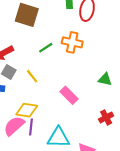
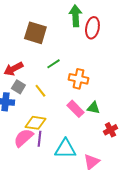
orange cross: (72, 42) -> (78, 79), moved
green triangle: (105, 79) -> (93, 108), moved

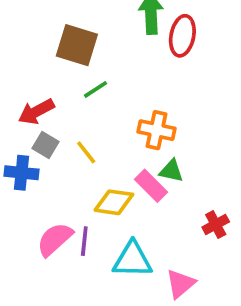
green line: (53, 64) -> (95, 89), moved
green triangle: (93, 108) -> (171, 171), moved
yellow diamond: (35, 123) -> (114, 202), moved

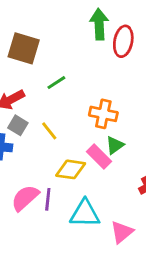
brown square: (77, 45) -> (24, 48), moved
green triangle: (171, 171) -> (115, 145), turned -48

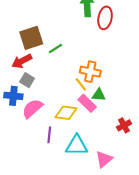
brown square: (24, 48) -> (31, 38), moved, turned -35
yellow line: (49, 131) -> (81, 84), moved
green triangle: (115, 145) -> (99, 95), turned 40
pink semicircle: (25, 198) -> (32, 109), moved

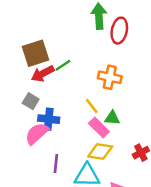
red arrow: (22, 61) -> (43, 74), moved
orange cross: (90, 72) -> (110, 77), moved
blue cross: (13, 96) -> (49, 119), moved
yellow diamond: (66, 113) -> (100, 151), moved

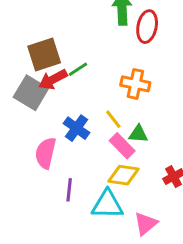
gray square: (31, 101) -> (31, 93), moved, size x1.6
blue cross: (49, 119) -> (76, 128), moved, turned 30
pink semicircle: (37, 133) -> (46, 153), turned -35

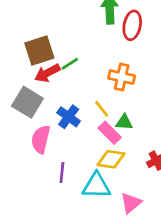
gray square: (31, 93) -> (27, 102), moved

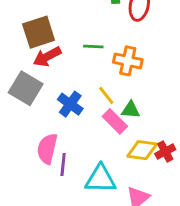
green line: (70, 64) -> (93, 46), moved, turned 36
pink semicircle: (41, 139) -> (47, 149), moved
yellow diamond: (111, 159) -> (142, 150), moved

